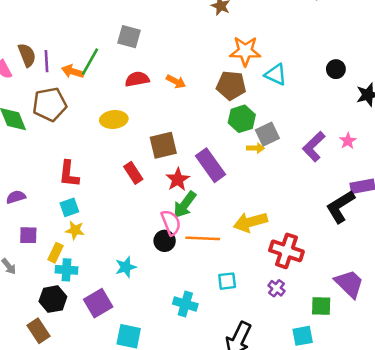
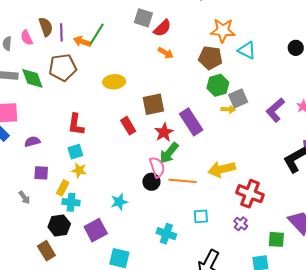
gray square: (129, 37) -> (143, 18), moved
red semicircle: (137, 79) -> (162, 28), moved, turned 144

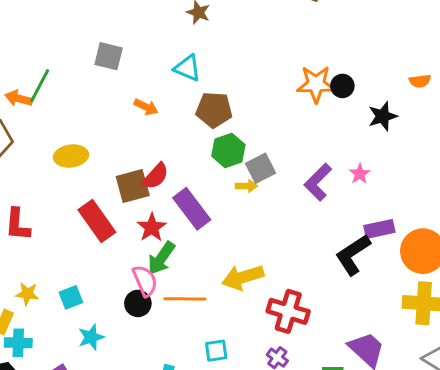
red semicircle: (162, 28) -> (156, 176), moved
orange star: (223, 31) -> (316, 84), moved
cyan triangle: (247, 50) -> (187, 68), moved
red rectangle: (128, 126) -> (97, 221), size x1.5
cyan square: (75, 152) -> (71, 297), moved

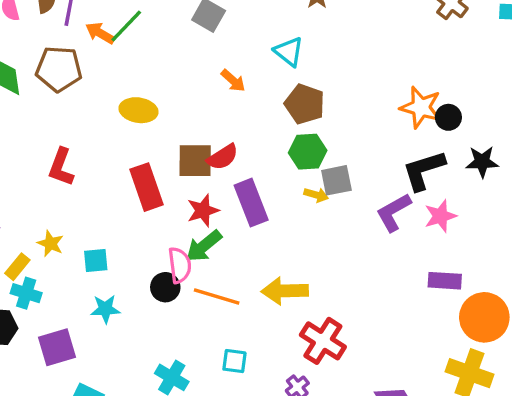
pink star: (360, 174) -> (440, 216), size x1.4
black L-shape: (353, 255) -> (424, 170), moved

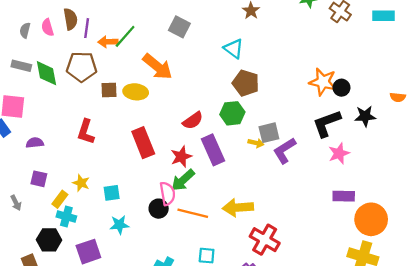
orange arrow: (100, 33) -> (108, 42), turned -30
orange arrow: (233, 81) -> (158, 67), moved, size x1.8
green hexagon: (308, 152) -> (232, 113), moved
brown square: (195, 161) -> (109, 90), moved, size x0.7
purple L-shape: (393, 212) -> (284, 151), moved

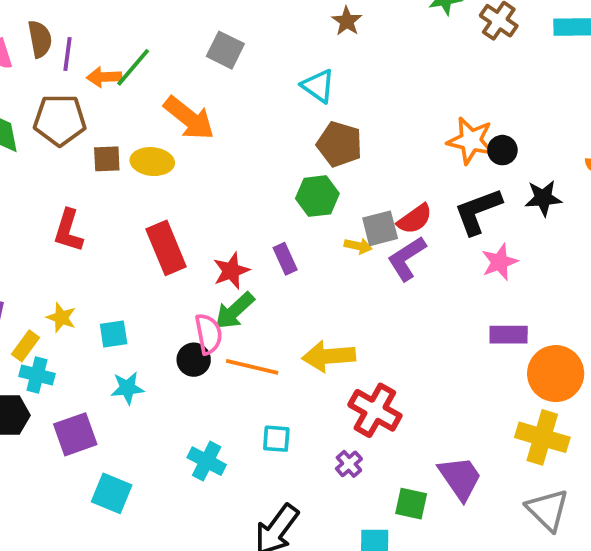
red semicircle: (193, 121) -> (415, 219), moved
purple rectangle: (213, 150) -> (285, 259), size x0.6

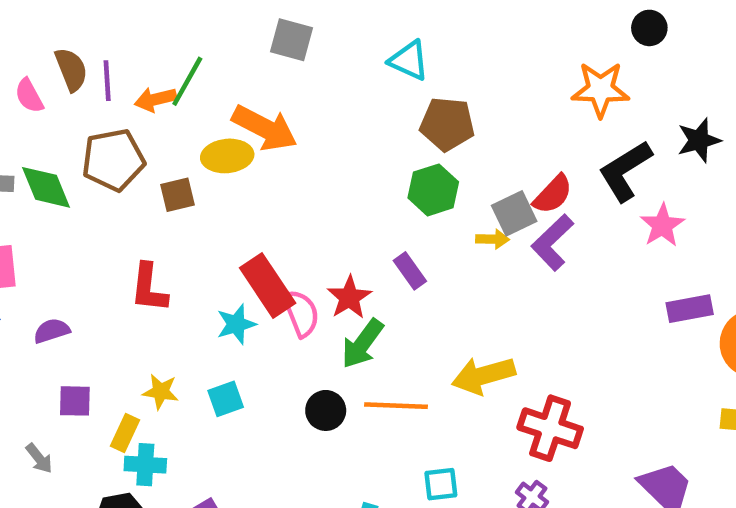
black circle: (502, 150) -> (649, 28), moved
yellow ellipse: (152, 162) -> (227, 156), moved
pink semicircle: (208, 334) -> (301, 313), moved
cyan star: (127, 388) -> (236, 324), moved

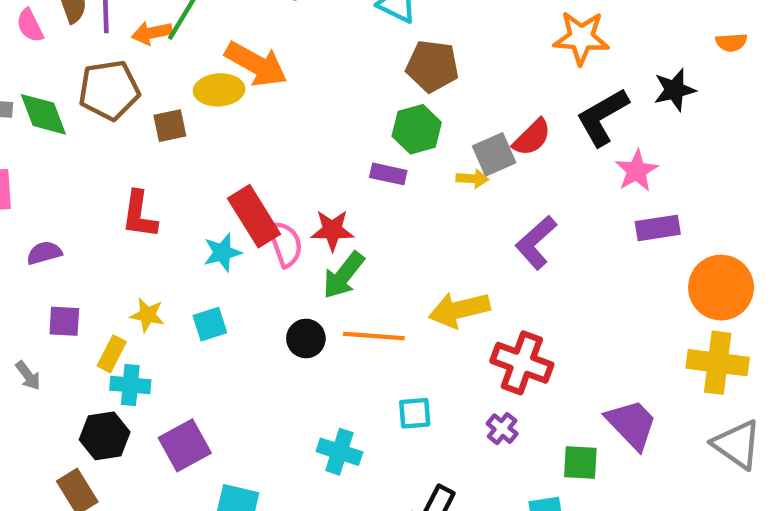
purple L-shape: (552, 242) -> (536, 243), moved
purple rectangle: (410, 271) -> (388, 174), moved, turned -44
red star: (349, 297) -> (332, 230), turned 30
purple rectangle: (690, 309) -> (658, 228), moved

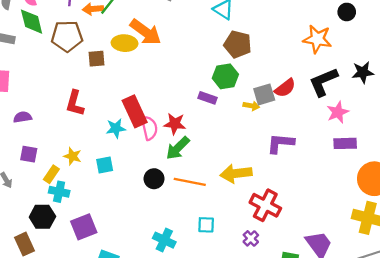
green diamond: (43, 114) -> (32, 22), moved
purple L-shape: (536, 243) -> (280, 143), turned 40

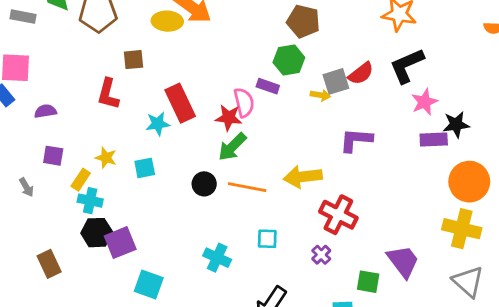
brown square: (96, 59) -> (133, 60), moved
black star: (363, 72) -> (456, 125), moved
pink semicircle: (149, 128) -> (244, 103), moved
black hexagon: (42, 217) -> (97, 233), moved

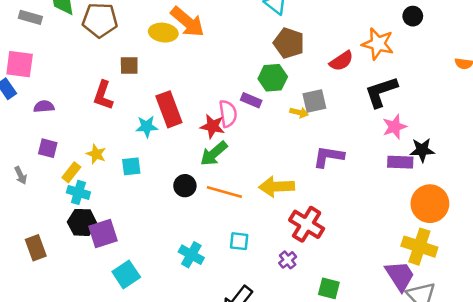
red semicircle: (361, 73) -> (341, 61), moved
purple trapezoid: (403, 261) -> (400, 276), moved
cyan square: (149, 285) -> (126, 274), turned 32

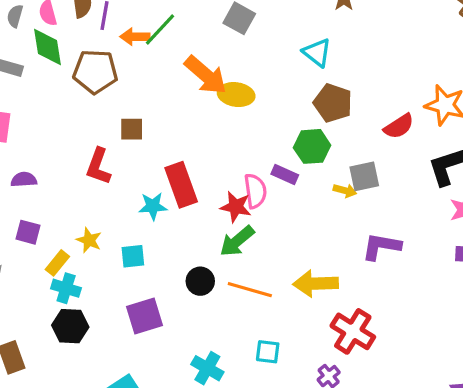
yellow ellipse: (163, 33) -> (236, 95), moved
purple square: (103, 233) -> (145, 316), moved

